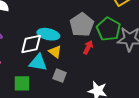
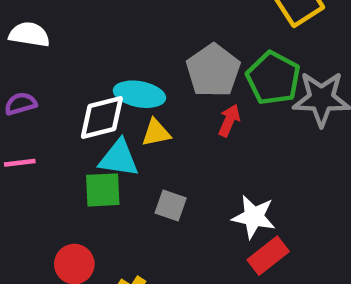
yellow triangle: (55, 52) -> (156, 133), turned -48
gray square: (60, 76) -> (171, 206), moved
green square: (22, 83) -> (103, 190), moved

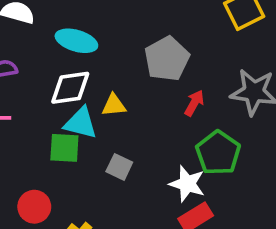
green pentagon: (273, 78) -> (218, 153), moved
cyan ellipse: (139, 94) -> (76, 41), moved
red arrow: (229, 120) -> (194, 103), moved

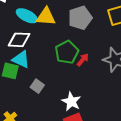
gray pentagon: (167, 59) -> (80, 18), moved
yellow triangle: (114, 105) -> (46, 17), moved, size x1.5
green pentagon: (218, 153) -> (67, 52), moved

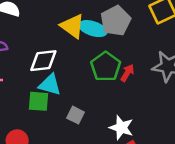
cyan ellipse: (27, 16) -> (93, 29), moved
yellow triangle: (46, 17) -> (72, 26), turned 40

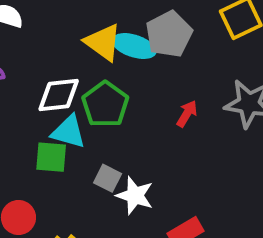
green pentagon: (106, 67) -> (105, 104), moved
white star: (121, 128) -> (135, 196), moved

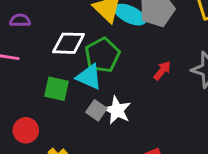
cyan triangle: (68, 132) -> (89, 77), moved
white star: (135, 196) -> (117, 110), moved

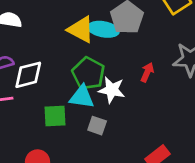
white diamond: (69, 43) -> (28, 75), moved
white star: (117, 110) -> (112, 90), moved

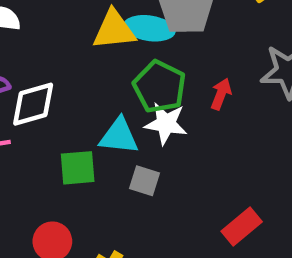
yellow triangle: (81, 30) -> (114, 30), turned -32
green pentagon: (88, 73) -> (160, 87), moved

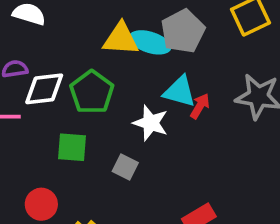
green pentagon: (160, 87) -> (92, 92), moved
cyan triangle: (119, 136) -> (180, 92), moved

